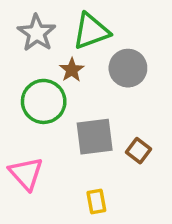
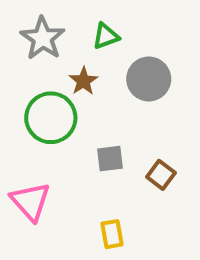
green triangle: (91, 31) -> (106, 36), size x0.6
gray square: (95, 137) -> (110, 159), size x0.6

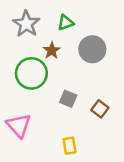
gray square: (110, 159) -> (68, 99), turned 30

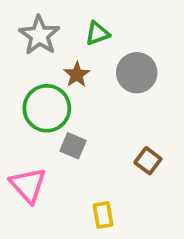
gray square: (68, 99) -> (73, 146), moved

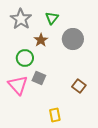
green triangle: (97, 33) -> (52, 18), turned -32
green circle: (47, 108) -> (25, 58), size x0.7
pink triangle: (28, 185) -> (18, 85), moved

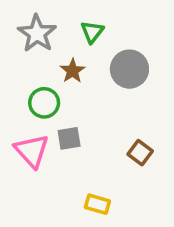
gray square: (39, 78) -> (69, 138), turned -32
yellow rectangle: (55, 115) -> (97, 204), turned -64

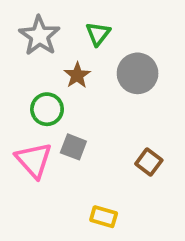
gray square: (69, 138) -> (73, 147), turned 30

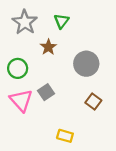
gray circle: (138, 73) -> (86, 64), moved
green circle: (47, 109) -> (18, 68), moved
gray square: (73, 147) -> (46, 92), turned 35

